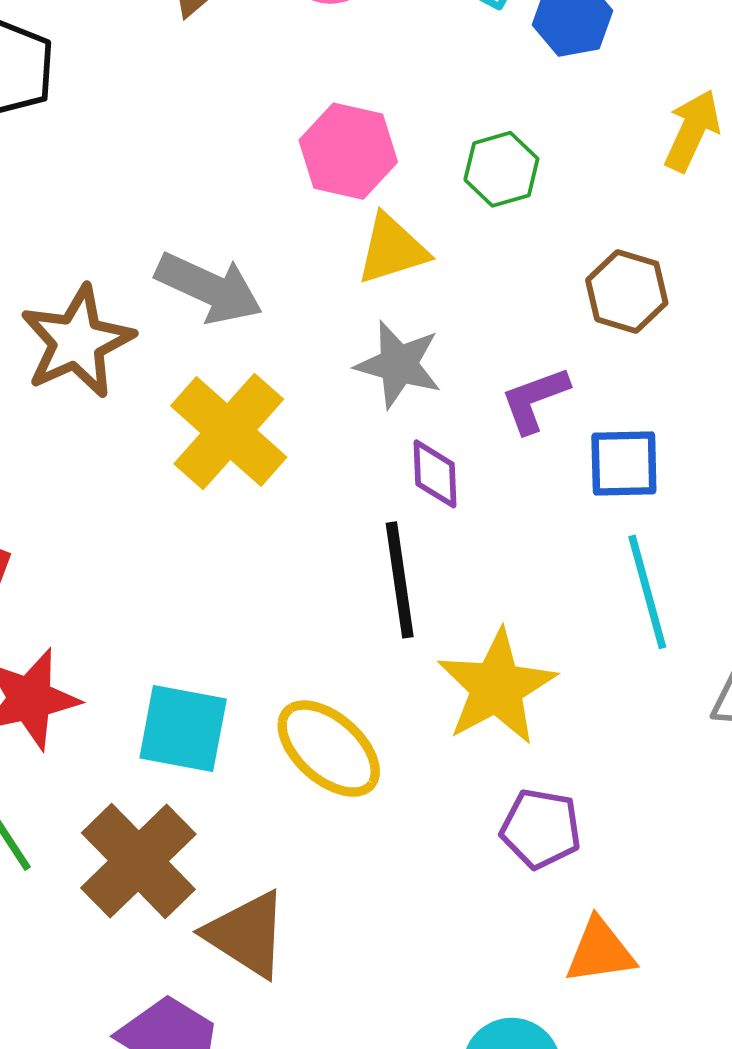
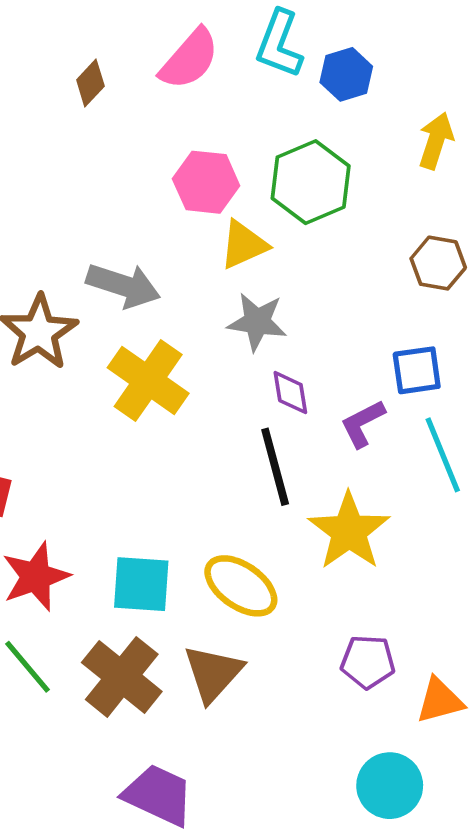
green hexagon: (501, 169) -> (311, 182), size x1.6
brown hexagon: (627, 291) -> (438, 263), moved
purple L-shape: (535, 400) -> (363, 424), moved
purple pentagon: (541, 829) -> (368, 662), moved
brown triangle: (247, 934) -> (213, 673), moved, turned 46

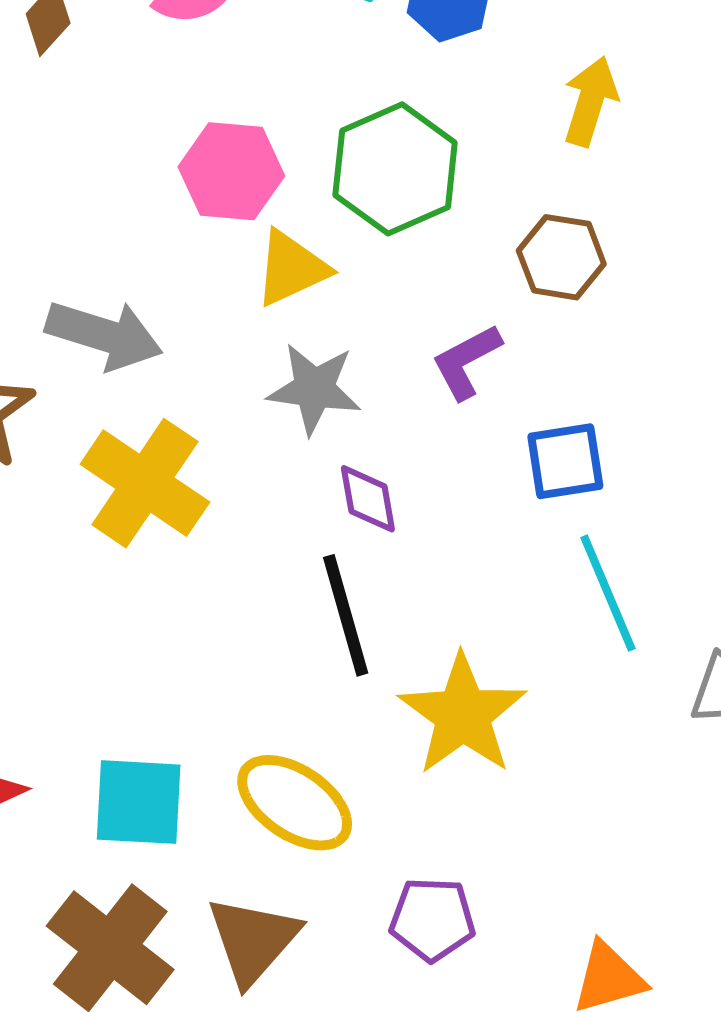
brown hexagon: (438, 263) -> (561, 257), moved
purple L-shape: (363, 424) -> (466, 362), moved
purple pentagon: (368, 662) -> (432, 919), moved

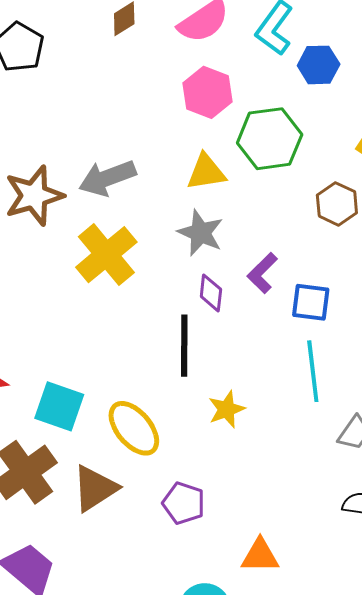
pink hexagon: (231, 171) -> (208, 92), moved
gray arrow: (104, 335) -> (107, 178), turned 126
purple L-shape: (466, 362) -> (262, 273), moved, turned -33
yellow star: (463, 715) -> (227, 409), size x0.6

